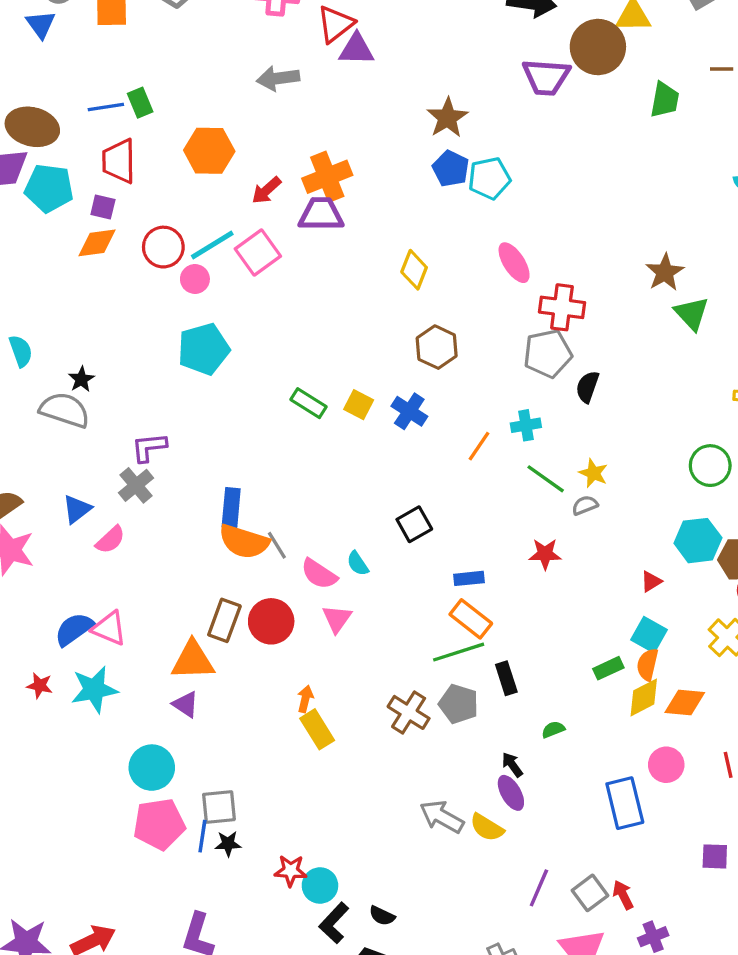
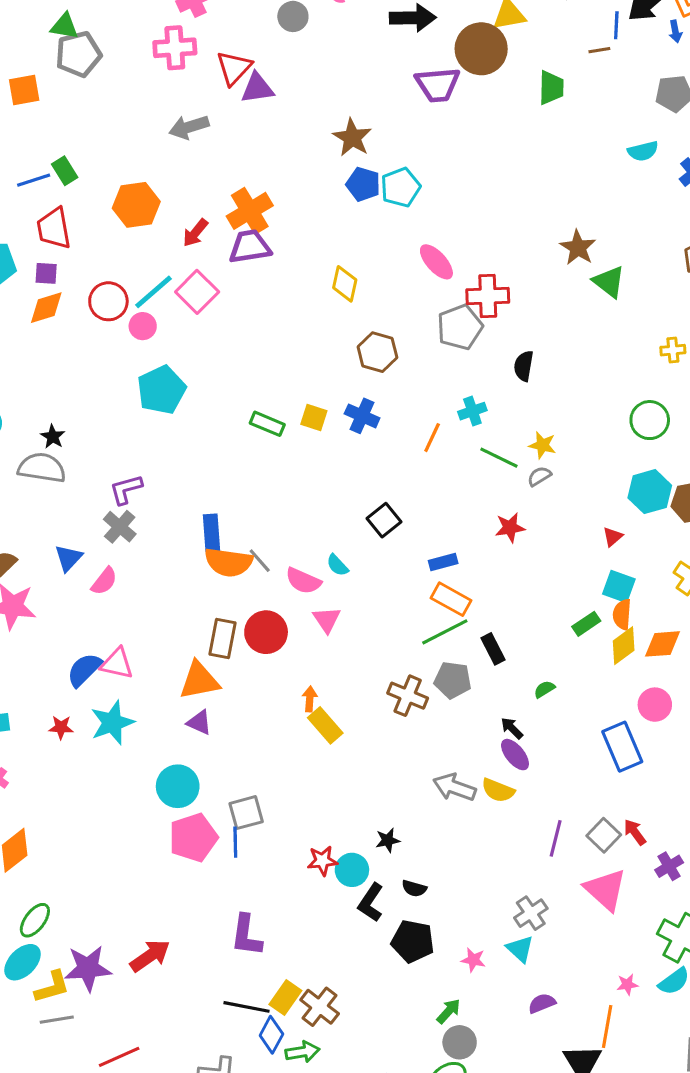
gray pentagon: (548, 354) -> (460, 327), moved
black star: (228, 844) -> (388, 840), moved

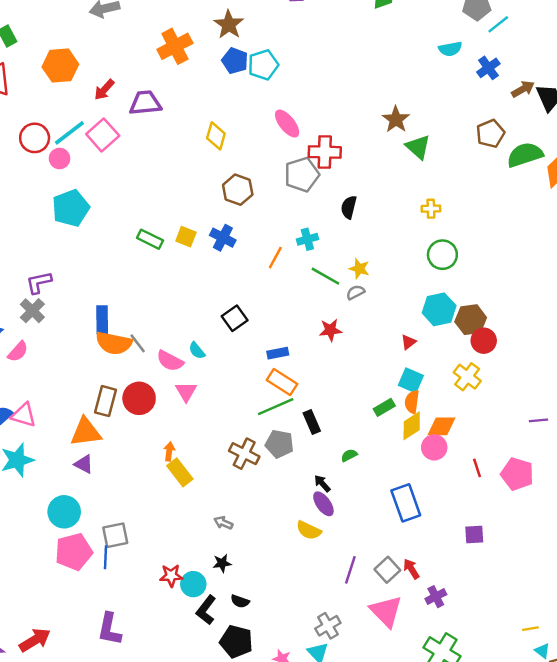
orange cross: (250, 211) -> (175, 46), moved
yellow cross: (673, 350) -> (431, 209), moved
pink circle: (655, 705) -> (434, 447), moved
gray arrow: (454, 787) -> (223, 523), moved, size x0.6

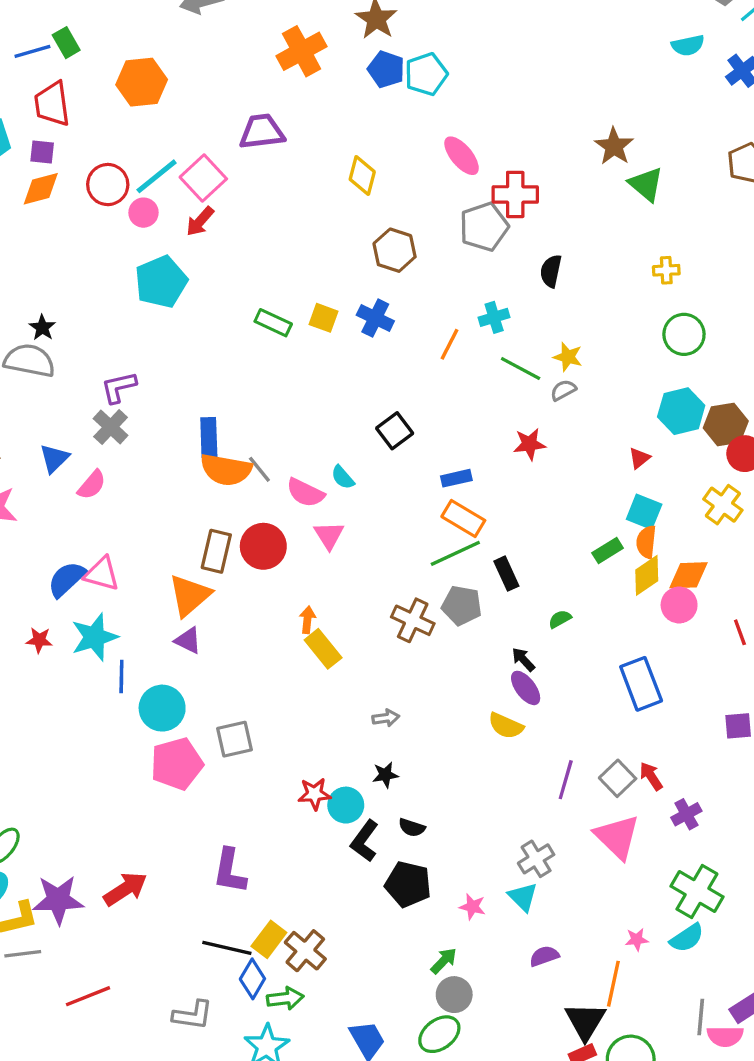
red arrow: (104, 90) -> (200, 221), moved
orange triangle: (86, 432) -> (190, 595), turned -32
gray arrow: (223, 523) -> (386, 718), turned 150
blue line: (105, 557) -> (121, 676), moved

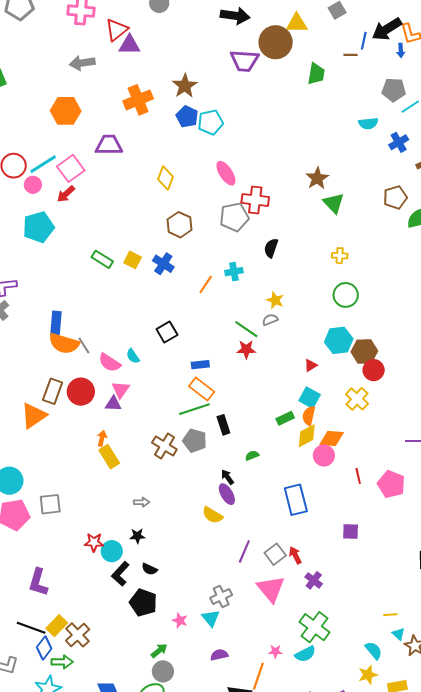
orange hexagon: (142, 82) -> (66, 111), moved
green line: (521, 369) -> (246, 329), moved
purple triangle: (188, 640) -> (113, 404), moved, turned -30
purple cross: (686, 814) -> (314, 580), turned -30

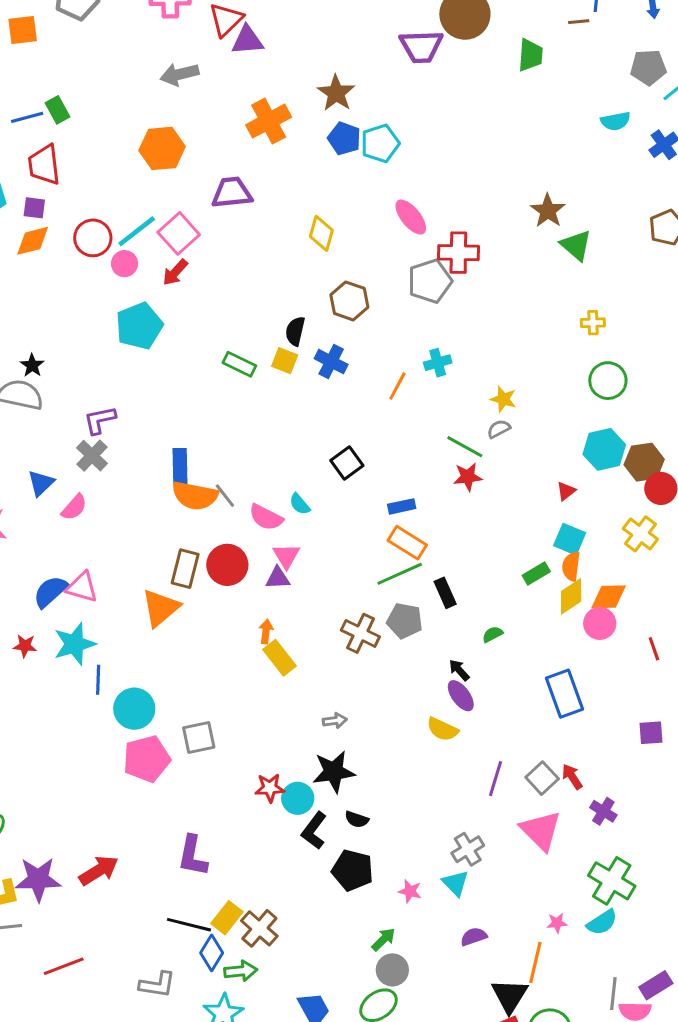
black semicircle: (271, 248) -> (295, 331), moved
black star: (137, 536) -> (334, 772), size x1.8

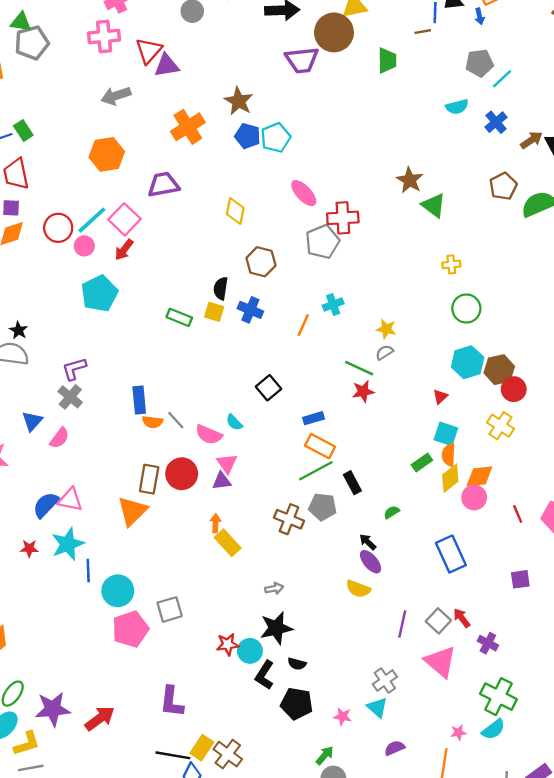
orange semicircle: (195, 496) -> (152, 422), size x0.6
purple star: (38, 879) -> (53, 709), moved

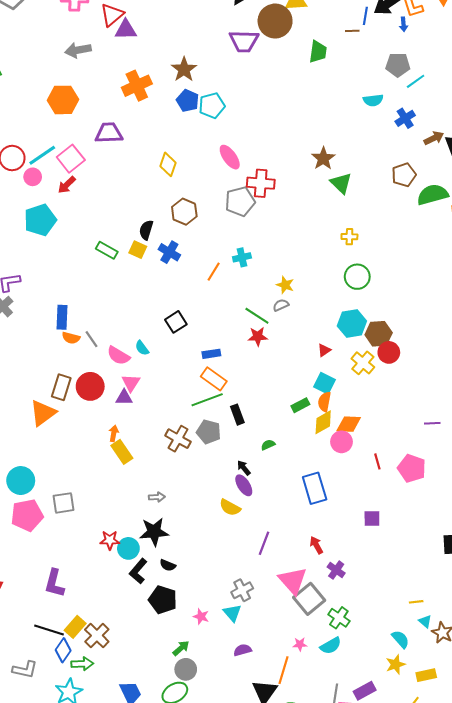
yellow cross: (501, 426) -> (363, 363), moved
gray square: (438, 621) -> (309, 599), moved, size x1.4
green cross: (498, 697) -> (339, 618), size x0.7

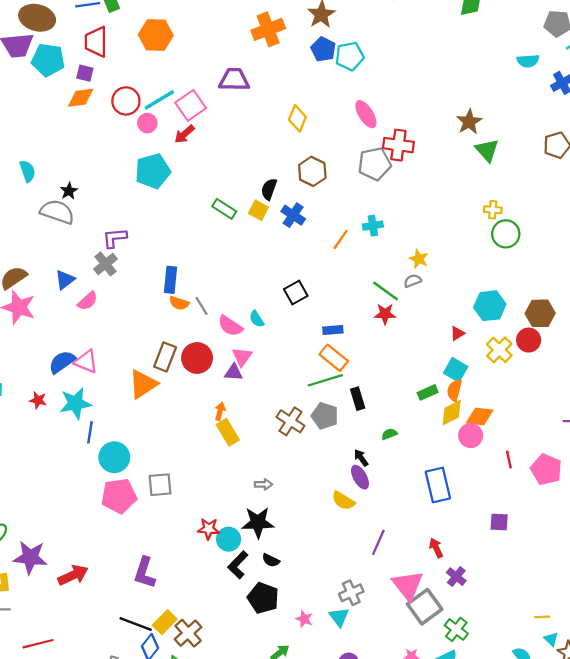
orange hexagon: (63, 100) -> (156, 35), moved
green circle: (357, 277) -> (506, 234), moved
brown hexagon: (379, 334) -> (540, 313), moved

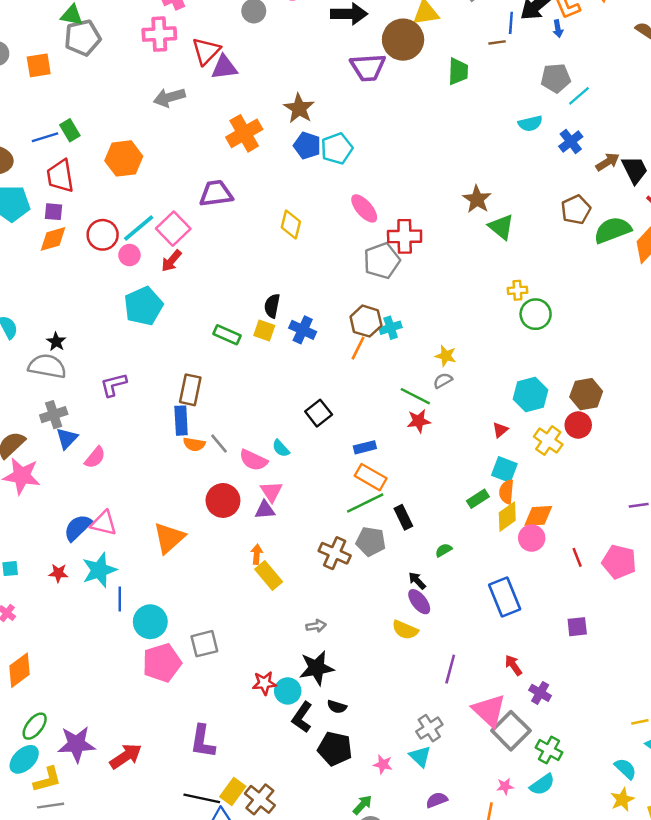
brown hexagon: (312, 171) -> (366, 321), moved
gray cross: (106, 264) -> (54, 415), moved, turned 30
brown rectangle: (165, 357) -> (190, 390), moved

